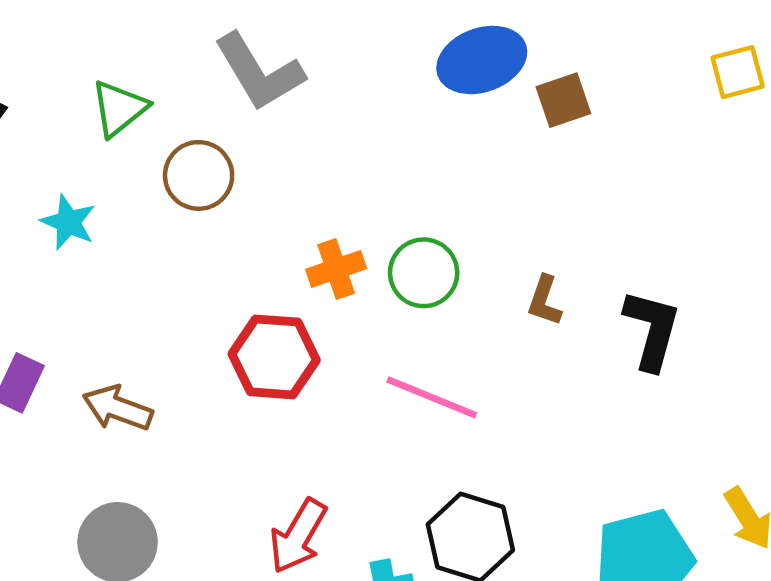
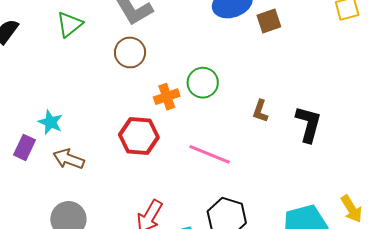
brown circle: (199, 175) -> (130, 52), moved
cyan star: (68, 222) -> (50, 122), moved
green circle: (424, 273) -> (203, 83), moved

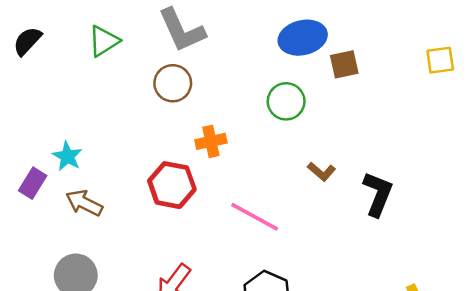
green circle: (203, 83) -> (286, 101), moved
brown L-shape: (260, 111) -> (321, 172), turned -75

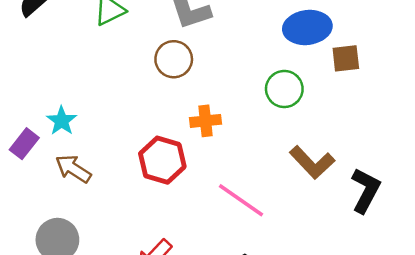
brown L-shape: (321, 172) -> (312, 162), size x1.6

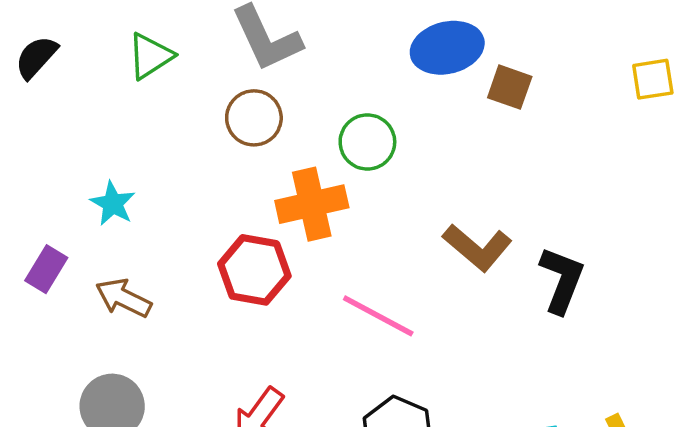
brown square: (346, 58) -> (510, 87), turned 32
green circle: (284, 89) -> (367, 142), moved
cyan star: (62, 121) -> (113, 204), moved
orange cross: (205, 121) -> (312, 204), size x1.5

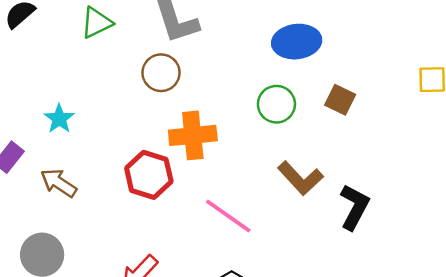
brown square: (510, 87) -> (340, 100), moved
green circle: (367, 142) -> (276, 104), moved

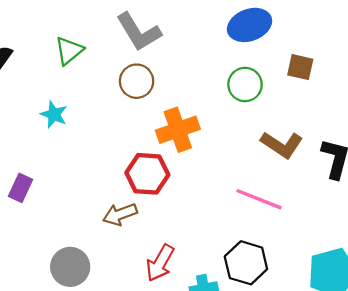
cyan star: (59, 119) -> (54, 115), moved
brown arrow: (59, 183) -> (120, 214), moved, turned -40
pink line: (228, 216) -> (259, 199), moved

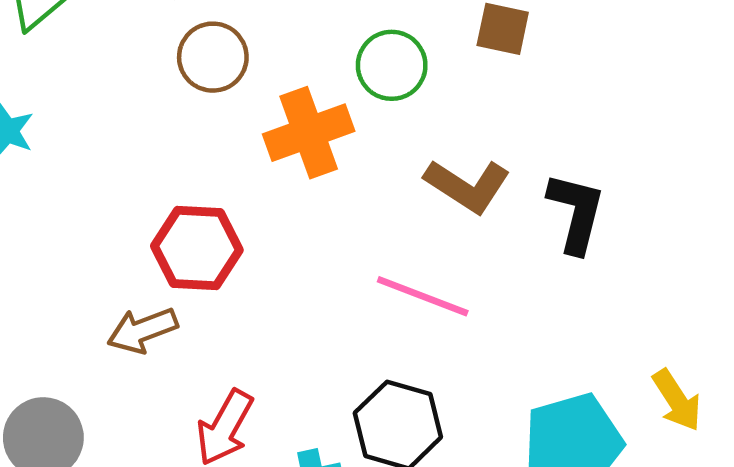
brown circle: (137, 81) -> (213, 57), moved
orange cross: (178, 130) -> (309, 133), moved

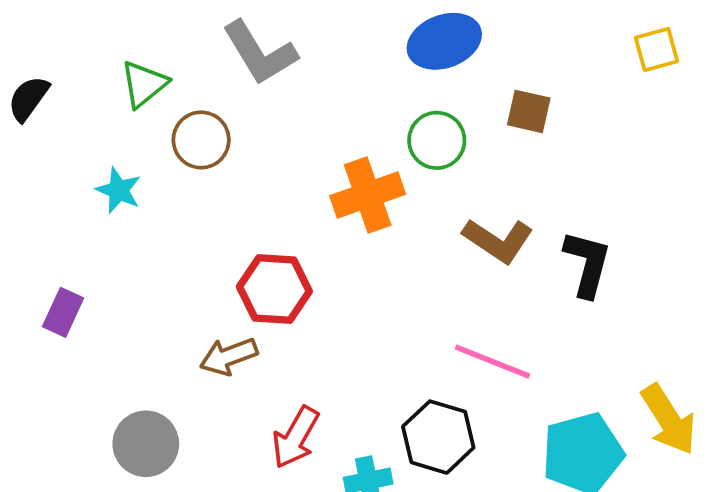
brown circle: (213, 57) -> (201, 140), moved
pink line: (423, 296) -> (493, 362), moved
yellow arrow: (677, 400) -> (669, 419), size x1.4

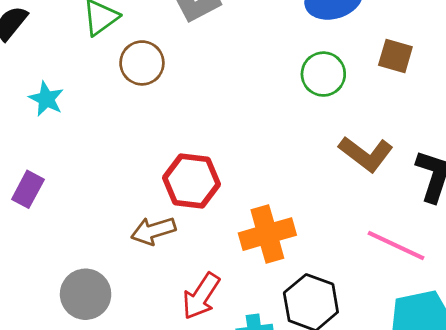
cyan star: (119, 190) -> (46, 99), moved
orange cross: (368, 195) -> (267, 234), moved
pink line: (493, 362) -> (396, 245), moved

